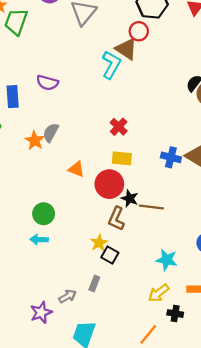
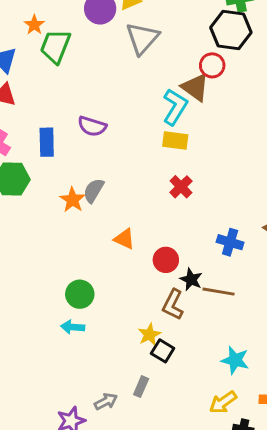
blue cross: (171, 157) -> (230, 242), moved
yellow rectangle: (122, 158) -> (175, 140), moved
red circle: (109, 184) -> (166, 260), size x0.7

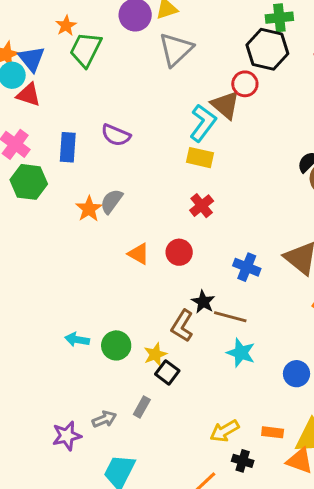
red circle: (166, 260) -> (179, 252), moved
green circle: (80, 294) -> (116, 345), moved
cyan star: (235, 360) -> (241, 353), moved

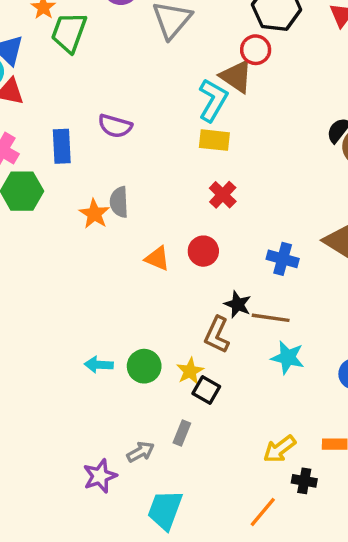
gray semicircle: (111, 201) -> (119, 202), turned -32

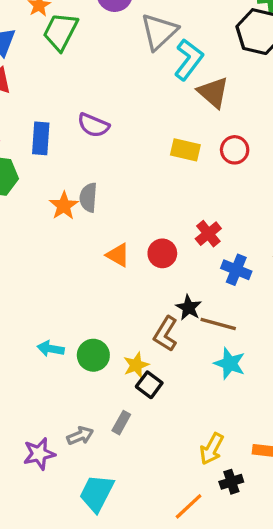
red circle: (256, 50) -> (235, 150), moved
cyan L-shape: (213, 100) -> (189, 60), moved
red cross: (223, 195) -> (208, 234), moved
yellow arrow: (280, 449) -> (212, 449), turned -32
black cross: (304, 481) -> (231, 482), turned -35

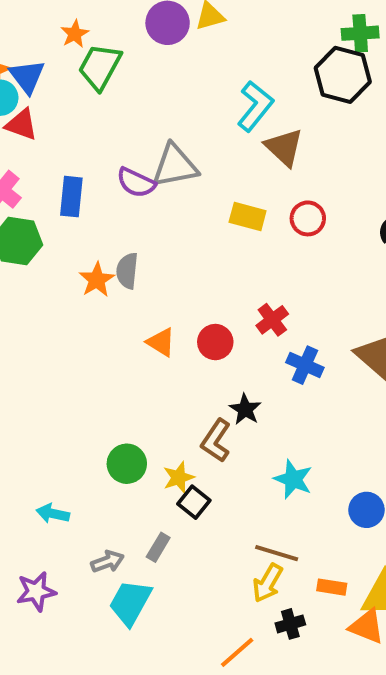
gray triangle: (159, 32) -> (175, 166), moved, turned 30
brown line: (218, 324) -> (277, 553), moved
cyan arrow: (51, 349) -> (53, 514), moved
purple star: (39, 454) -> (36, 591), moved
cyan trapezoid: (97, 493) -> (130, 603), moved

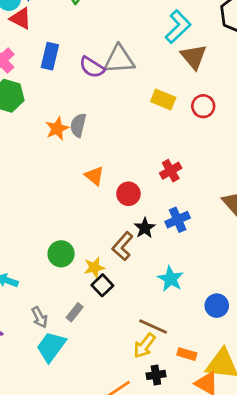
blue rectangle: (71, 197) -> (50, 56), moved
red circle: (215, 342) -> (128, 194), moved
blue cross: (305, 365) -> (178, 220), moved, turned 35
gray arrow: (107, 562) -> (40, 317), turned 75

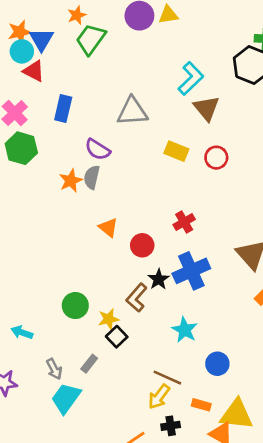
purple semicircle: (92, 67) -> (98, 149), moved
blue cross: (178, 220) -> (191, 271), size x1.5
blue circle: (217, 306) -> (217, 364), moved

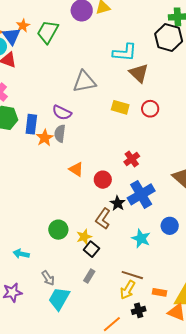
orange star: (77, 15) -> (23, 26), moved
cyan L-shape: (191, 78) -> (125, 52), turned 55
blue rectangle: (63, 109) -> (31, 124), moved
gray rectangle: (89, 364) -> (89, 276), moved
blue circle: (217, 364) -> (170, 226), moved

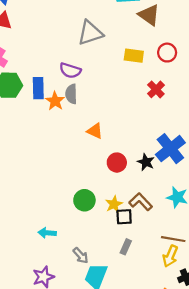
red cross: (132, 159) -> (156, 89), moved
red circle: (103, 180) -> (117, 163), moved
brown L-shape: (103, 219) -> (141, 202), moved, turned 110
black square: (91, 249) -> (124, 217), turned -35

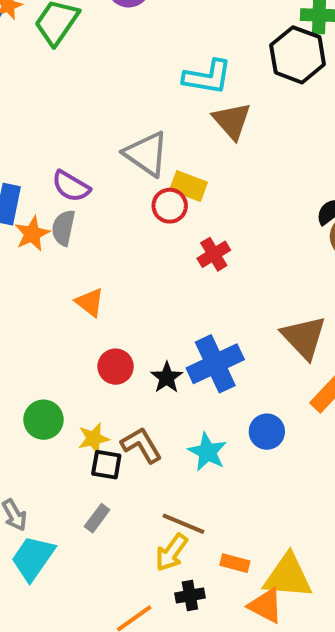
gray triangle: (90, 33) -> (146, 154), moved, turned 40
red circle: (167, 53) -> (170, 206), moved

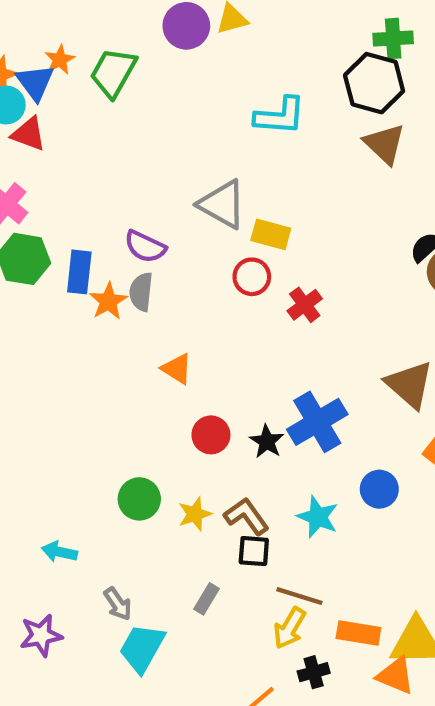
brown triangle: (232, 121) -> (385, 144), moved
red circle: (170, 206) -> (252, 277), moved
black square: (106, 465) -> (254, 551), moved
orange rectangle: (235, 563) -> (358, 633), size x1.4

